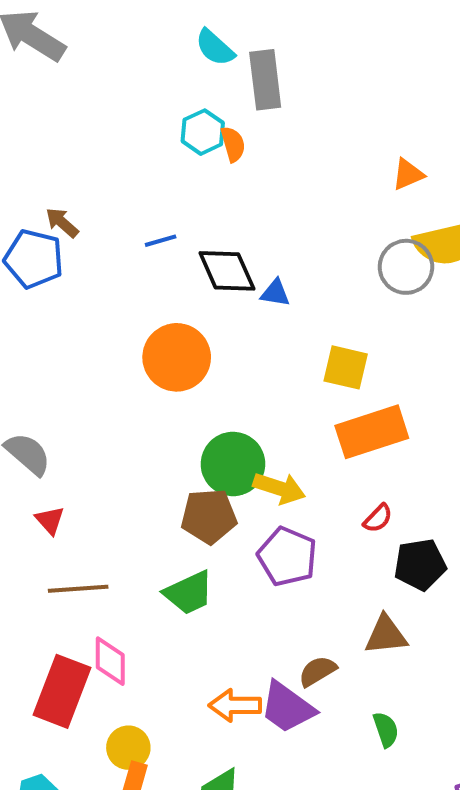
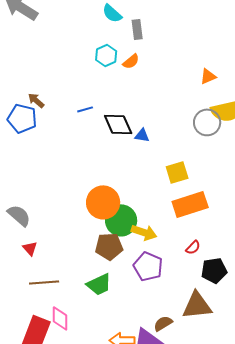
gray rectangle: (265, 80) -> (137, 29), size x0.7
orange semicircle: (233, 144) -> (131, 61), moved, turned 66
orange circle: (177, 357) -> (103, 202), moved
yellow square: (346, 367) -> (177, 172), turned -30
brown triangle: (386, 635) -> (197, 305), size x1.4

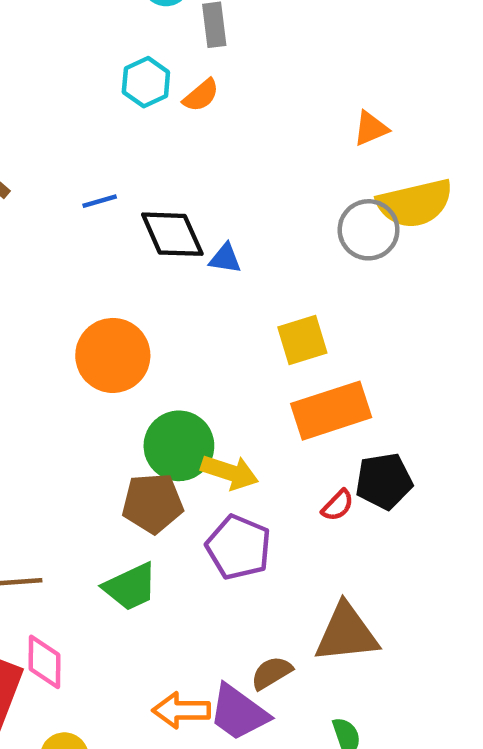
orange circle: (103, 202) -> (113, 355), moved
black pentagon: (214, 270) -> (384, 481), moved

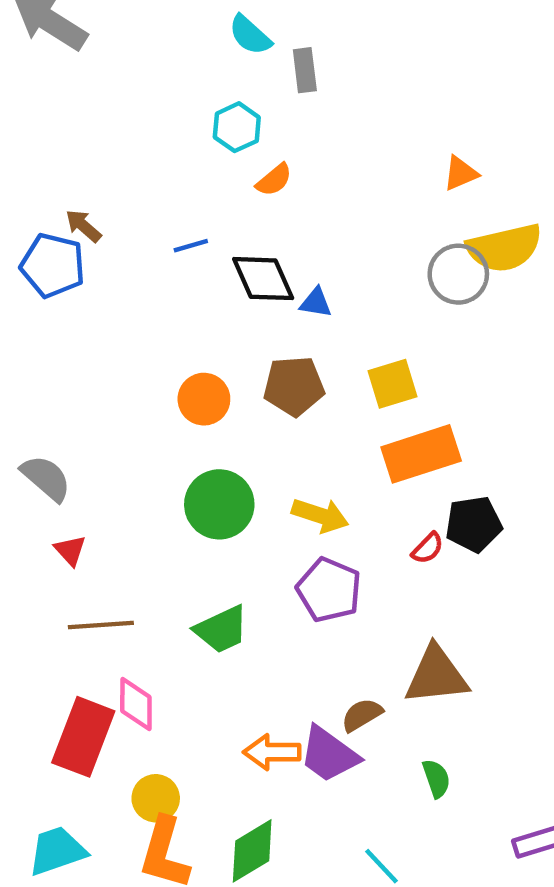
orange semicircle: (201, 95) -> (274, 180), moved
orange circle: (113, 355) -> (204, 399), size x0.7
green circle: (179, 446) -> (219, 504), moved
brown pentagon: (153, 503) -> (294, 386), moved

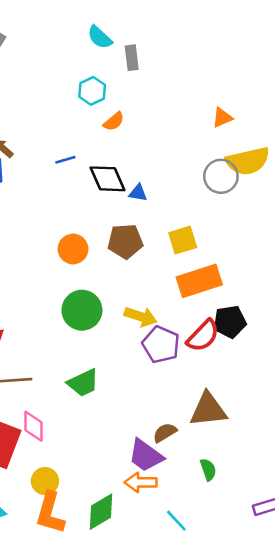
red semicircle: (428, 548) -> (203, 336), size x1.8
purple pentagon: (329, 590) -> (161, 345), moved
orange arrow: (272, 752) -> (141, 482), moved

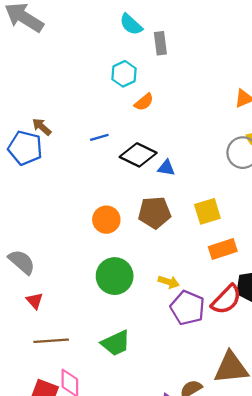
black diamond: (107, 179) -> (138, 155), turned -40
orange rectangle: (199, 281) -> (223, 249), size x0.7
yellow arrow: (141, 317) -> (169, 282), size x0.7

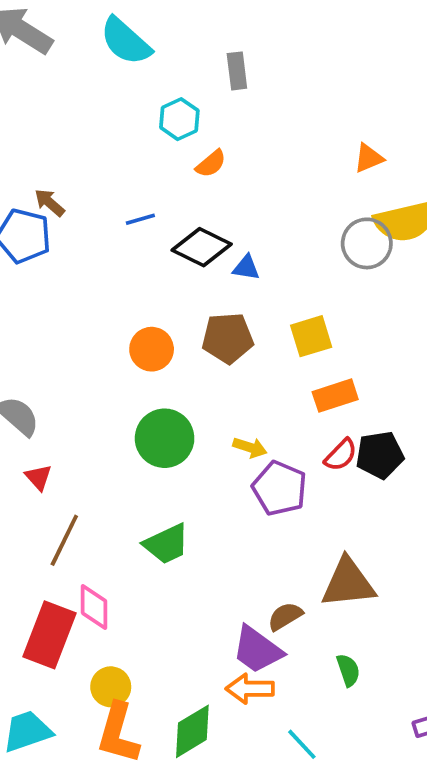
cyan semicircle: (131, 24) -> (126, 41), moved, size x1.4
red semicircle: (226, 300) -> (341, 455), moved, size x0.7
brown line: (51, 341) -> (64, 540), turned -60

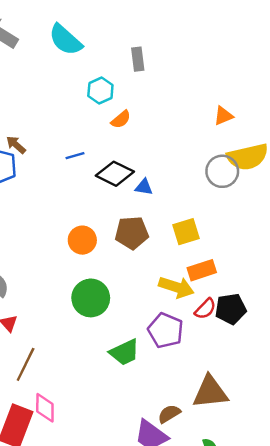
yellow arrow: (250, 447) -> (176, 287), moved, size x1.6
green trapezoid: (166, 544) -> (125, 352), moved

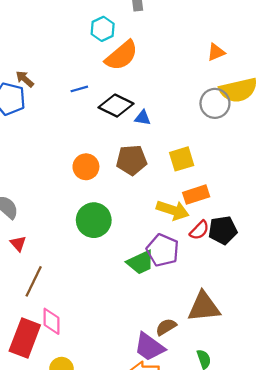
orange semicircle: (121, 119) -> (122, 56), size x1.8
green trapezoid: (125, 352) -> (140, 262), moved

